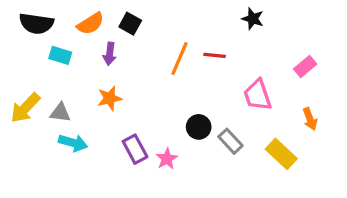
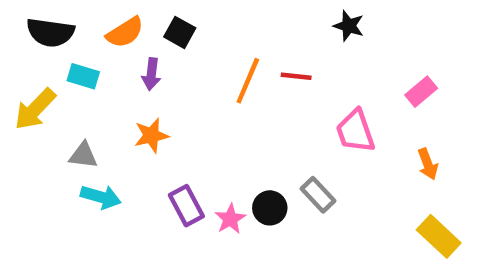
yellow arrow: (25, 108) -> (35, 109), moved
black circle: (199, 127) -> (270, 208), moved
yellow rectangle: (281, 154) -> (439, 236), moved

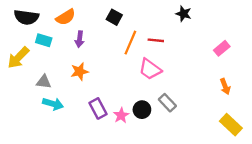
black square: (180, 32) -> (114, 17), moved
pink trapezoid: (355, 131) -> (150, 69), moved, turned -35

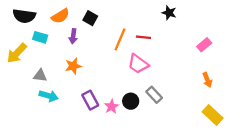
black square: (114, 17) -> (90, 18), moved

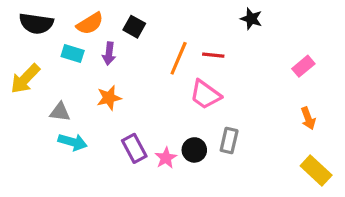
cyan rectangle: (40, 37) -> (73, 54), moved
gray rectangle: (154, 95) -> (229, 140), turned 56

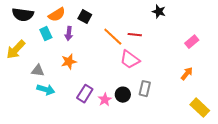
cyan rectangle: (73, 54) -> (46, 34), turned 48
orange line: (179, 58) -> (113, 37), turned -70
orange arrow: (308, 118) -> (187, 74), moved, turned -120
purple rectangle: (134, 148) -> (85, 94), turned 60

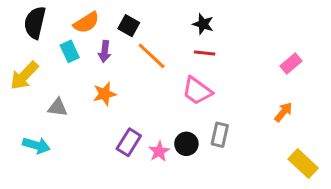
black star: (159, 12) -> (203, 24), moved
black semicircle: (23, 15) -> (35, 23), turned 95
orange line: (113, 37) -> (152, 56), moved
cyan arrow: (46, 90) -> (36, 145), moved

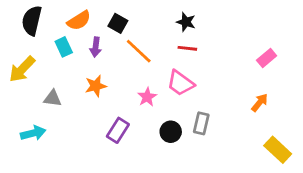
cyan arrow: (36, 145) -> (33, 133), turned -30
pink star: (159, 151) -> (147, 97), moved

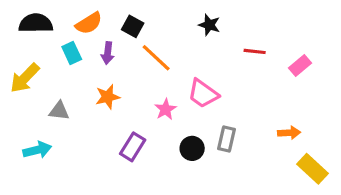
black semicircle: (32, 21) -> (36, 23), turned 76
red line: (187, 48) -> (255, 51), moved
orange arrow: (260, 103) -> (289, 133), moved, turned 48

